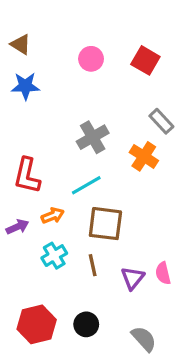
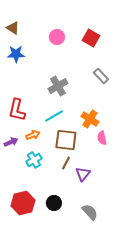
orange cross: (144, 156) -> (90, 119), moved
brown line: (93, 265) -> (66, 163), moved, turned 40
pink semicircle: (163, 273) -> (102, 138), moved

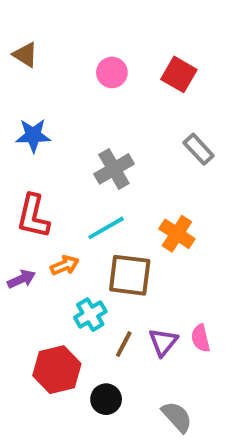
blue star: (16, 54) -> (33, 135), moved
pink semicircle: (102, 138) -> (201, 338), moved
cyan cross: (34, 160) -> (90, 315), moved
brown line: (66, 163) -> (124, 344), moved
red hexagon: (23, 203) -> (57, 370), moved

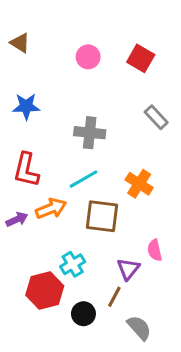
gray cross: (114, 169) -> (90, 133), turned 36
orange arrow: (65, 265) -> (51, 208), size x1.4
cyan cross: (90, 315) -> (73, 264), moved
pink semicircle: (201, 338) -> (155, 250), moved
brown line: (124, 344) -> (114, 297), moved

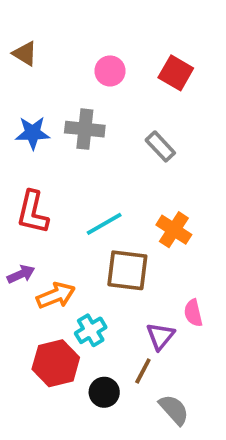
gray rectangle: (156, 117) -> (160, 146), moved
gray cross: (90, 133) -> (85, 129), moved
orange arrow: (51, 208) -> (56, 295), moved

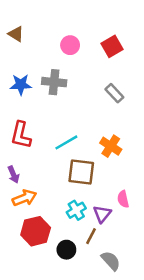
red square: (176, 73) -> (112, 46), turned 30
gray rectangle: (160, 146) -> (114, 93), moved
purple arrow: (21, 274) -> (13, 174), turned 91
orange arrow: (56, 295) -> (25, 198), moved
cyan cross: (91, 330) -> (76, 210), moved

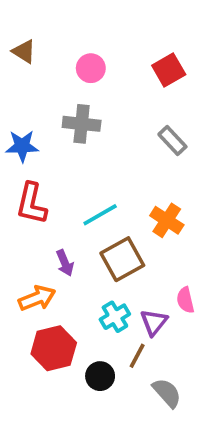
pink circle: (70, 45) -> (91, 68), moved
blue star: (21, 85) -> (22, 146), moved
brown square: (81, 172) -> (122, 259), turned -36
purple arrow: (13, 174) -> (65, 263), moved

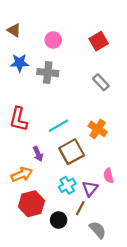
blue star: (22, 146) -> (20, 63), moved

